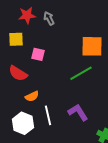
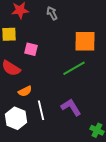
gray arrow: (49, 18) -> (52, 13), moved

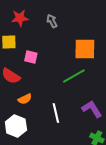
purple L-shape: (71, 107) -> (92, 109), moved
white line: (41, 110) -> (56, 113), moved

